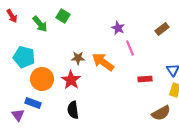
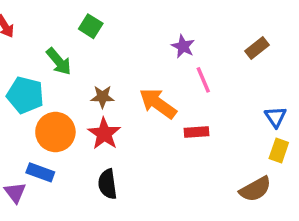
green arrow: (40, 24) -> (59, 61), moved
brown star: (78, 58) -> (102, 97), moved
red rectangle: (145, 79) -> (197, 132), moved

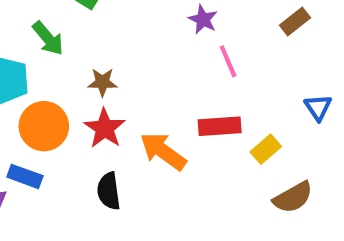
orange arrow: (158, 103) -> (163, 151), moved
red rectangle: (197, 132) -> (220, 126), size x1.4
yellow rectangle: (279, 150) -> (266, 149), moved, turned 30

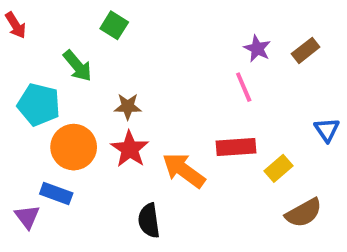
purple star: (203, 19) -> (257, 49), moved
black semicircle: (109, 191) -> (149, 221), moved

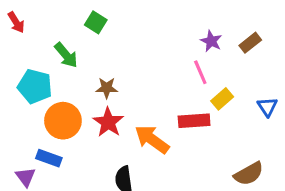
yellow rectangle: (279, 168) -> (222, 99), moved

